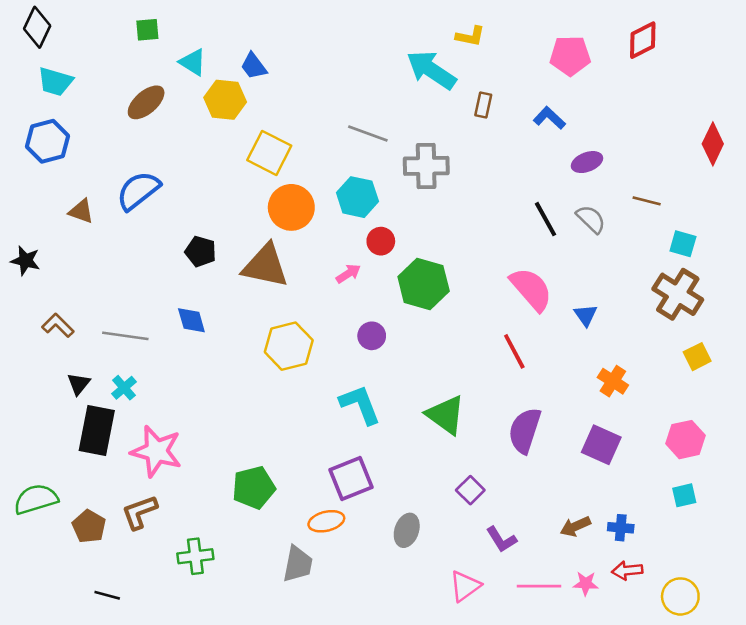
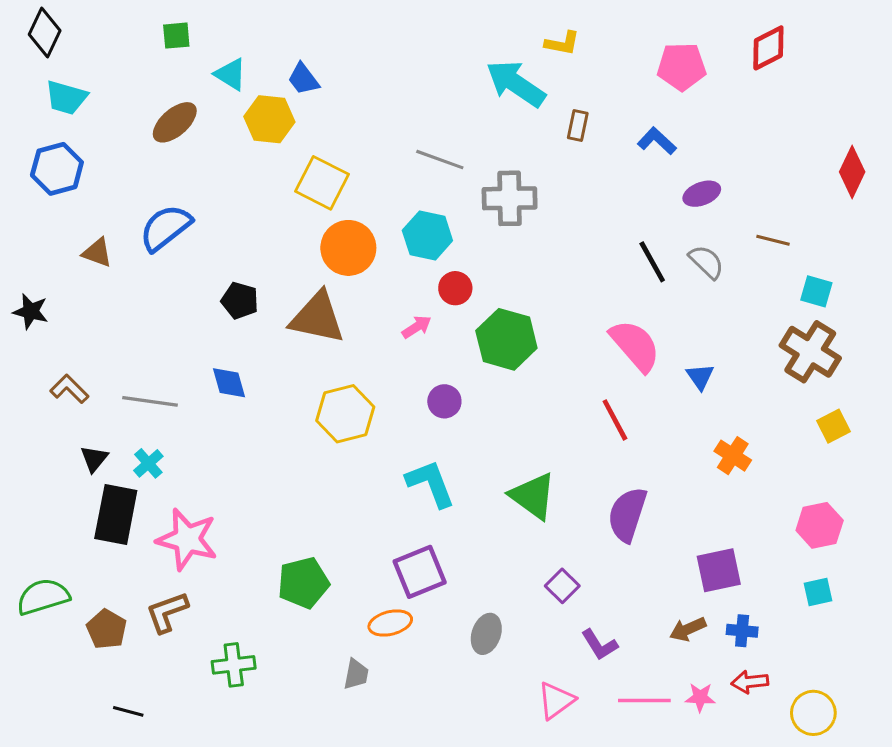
purple square: (601, 445) -> (719, 570), moved, turned -36
gray trapezoid: (298, 564) -> (356, 674), size x0.7

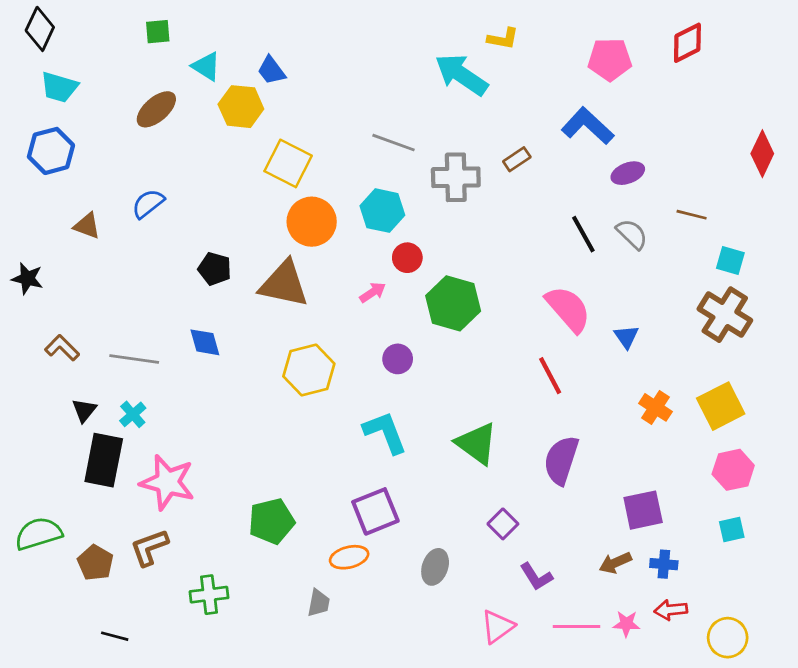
brown rectangle: (578, 125) -> (517, 159), moved, turned 44
blue L-shape: (657, 141) -> (588, 126), size x1.5
blue semicircle: (165, 228) -> (148, 204), size x0.7
yellow square: (834, 426) -> (721, 406), moved, size x1.6

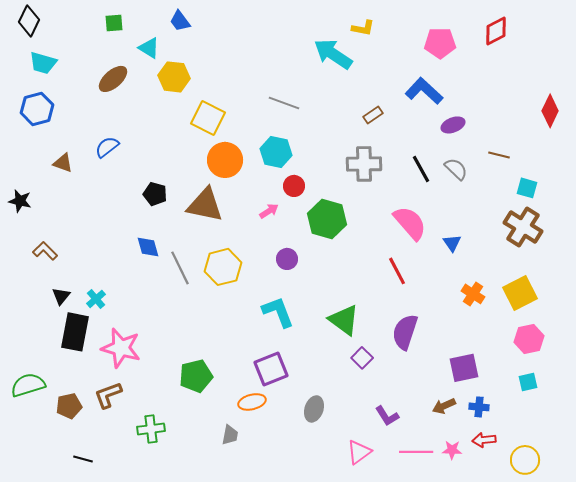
blue trapezoid: (271, 71) -> (180, 21), moved
gray cross: (456, 177) -> (364, 164), moved
gray line: (134, 359) -> (180, 268), moved, turned 56
purple square: (503, 524) -> (362, 358), moved
brown pentagon: (95, 563) -> (69, 406), turned 30

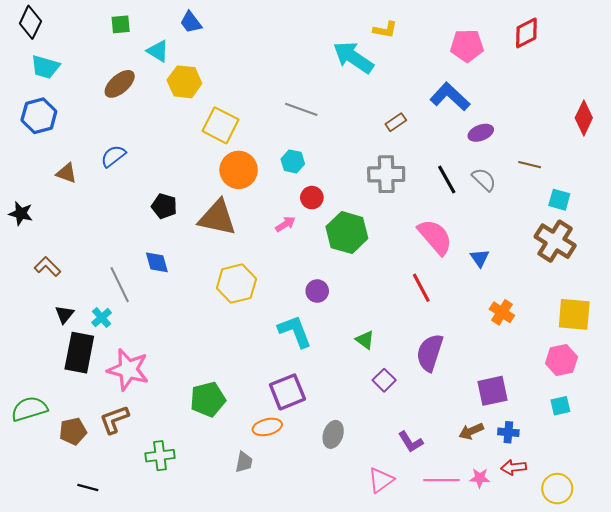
cyan hexagon: (276, 152) -> (293, 161), size x0.7
purple circle: (287, 259) -> (317, 291), moved
gray line: (180, 268) -> (120, 285), moved
yellow square: (520, 293) -> (574, 314), moved, turned 32
green triangle: (344, 320) -> (365, 340), size x0.6

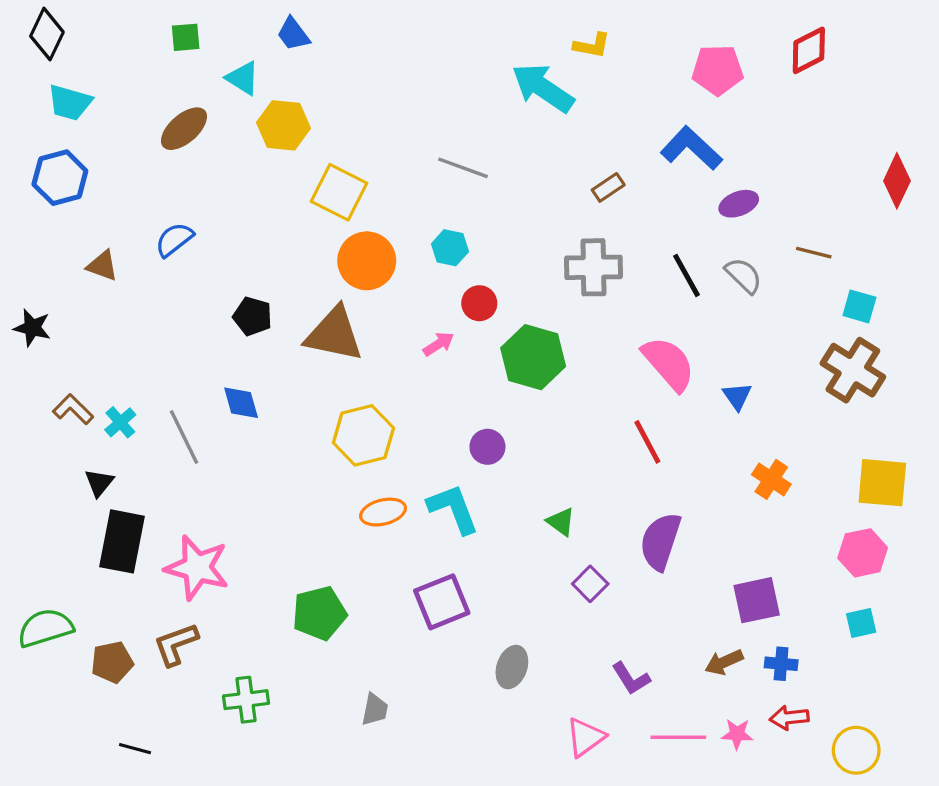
cyan cross: (102, 318) -> (120, 422), moved
orange ellipse: (267, 427) -> (383, 512), moved

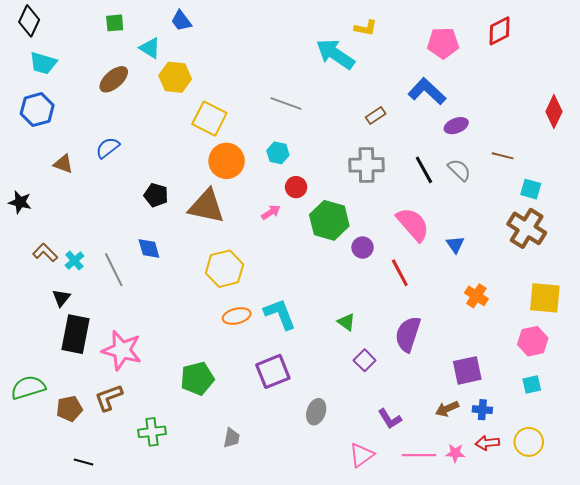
purple circle: (487, 447) -> (363, 248), moved
yellow circle: (856, 750) -> (529, 442), moved

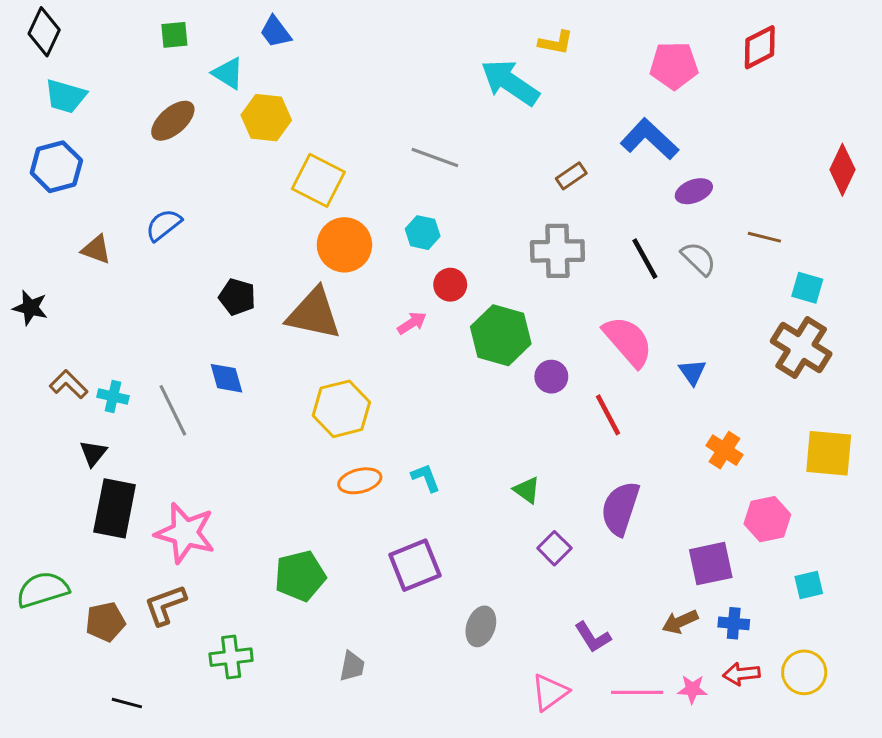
cyan cross: (74, 261) -> (113, 397), turned -36
cyan L-shape: (280, 314) -> (426, 478), size x0.6
pink hexagon: (533, 341) -> (767, 519), moved

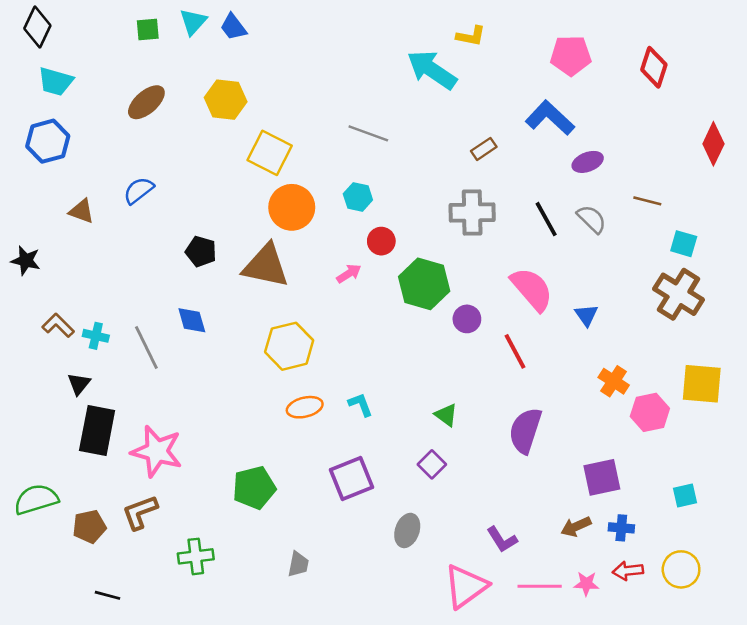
red diamond: (760, 47) -> (654, 67), moved, turned -45
cyan triangle: (228, 73) -> (193, 22), moved, turned 40
pink hexagon: (767, 519) -> (650, 412), moved
purple square: (554, 548) -> (432, 464), moved
pink triangle: (550, 692) -> (466, 586), size x1.4

